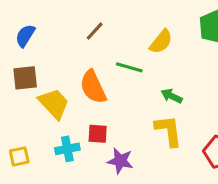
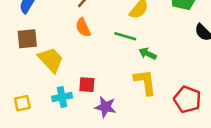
green line: (129, 67) -> (125, 36), moved
orange semicircle: (93, 87) -> (83, 28), moved, size x0.7

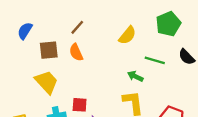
green line: (125, 36) -> (155, 60), moved
brown square: (27, 39) -> (49, 50), moved

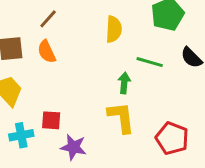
yellow semicircle: (127, 35) -> (114, 29), turned -36
green arrow: (135, 76) -> (124, 83), turned 70

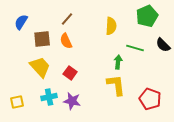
red square: (51, 120) -> (70, 73), moved, turned 32
purple star: (73, 147) -> (72, 101), moved

